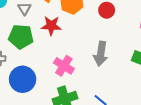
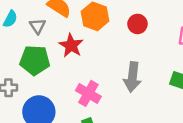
red star: (51, 26) -> (71, 45), turned 30

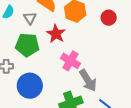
gray arrow: (132, 77) -> (88, 80), moved, turned -40
pink cross: (88, 93) -> (70, 61), moved

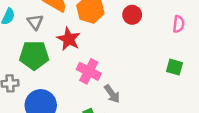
gray arrow: (88, 80) -> (112, 94), size x0.7

